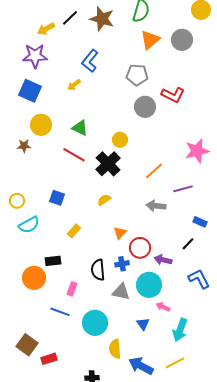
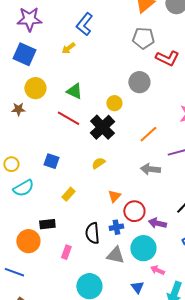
gray pentagon: (137, 75) -> (143, 38), moved
gray circle: (145, 107) -> (139, 82), moved
blue line: (60, 312) -> (14, 272), moved

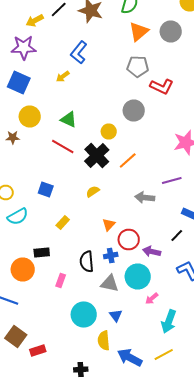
orange line: (148, 134) -> (128, 160), moved
pink arrow: (157, 270) -> (152, 298), turned -64
blue triangle: (137, 287) -> (116, 316), moved

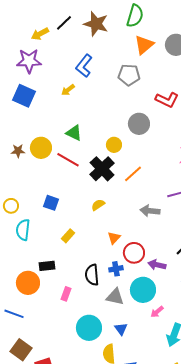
gray pentagon: (138, 66) -> (129, 75), moved
yellow circle: (30, 116) -> (41, 148), moved
cyan semicircle: (18, 216) -> (23, 230), turned 125

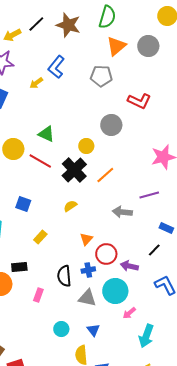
yellow arrow: (68, 90) -> (36, 83), moved
cyan circle: (89, 328) -> (61, 329), size x0.6

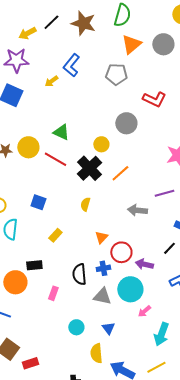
yellow semicircle: (70, 206) -> (85, 204), turned -40

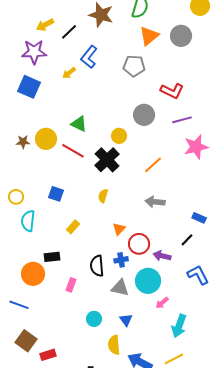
black line: (51, 22) -> (69, 32), moved
orange line: (120, 173) -> (153, 165), moved
purple line: (164, 193) -> (182, 120), moved

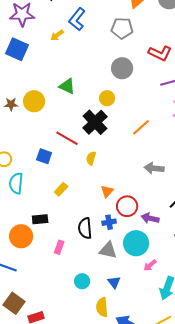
gray circle: (144, 115) -> (122, 68), moved
red line: (73, 151) -> (67, 138), moved
gray arrow: (155, 202) -> (154, 168), moved

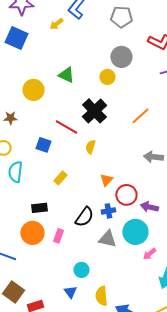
yellow circle: (107, 98) -> (107, 77), moved
brown star: (11, 104) -> (10, 118), moved
black semicircle: (85, 228) -> (84, 217), turned -140
orange circle: (21, 236) -> (32, 233), moved
blue triangle: (114, 282) -> (70, 292), moved

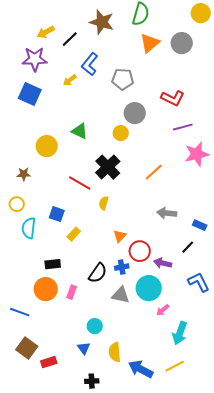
gray pentagon: (121, 17) -> (123, 79), moved
blue square: (43, 145) -> (57, 214), moved

